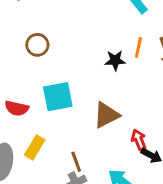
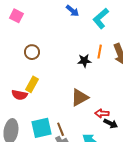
cyan square: (58, 97) -> (42, 128), moved
red arrow: (139, 140) -> (102, 113), turned -64
yellow rectangle: (35, 147) -> (32, 84), moved

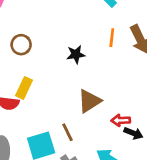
black star: (84, 61) -> (76, 54), moved
brown line: (61, 129) -> (67, 132), moved

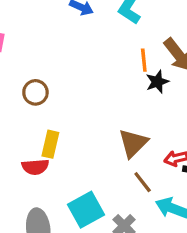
black star: (76, 54) -> (157, 82), moved
brown line: (67, 132) -> (143, 182), moved

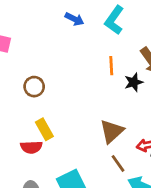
orange line: (144, 60) -> (111, 66), moved
yellow rectangle: (50, 144) -> (44, 129), turned -45

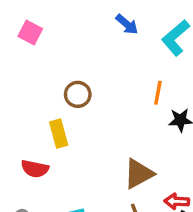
brown circle: (34, 87) -> (78, 94), moved
yellow rectangle: (44, 129) -> (59, 134), moved

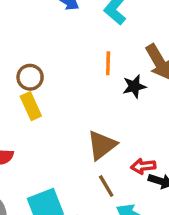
yellow rectangle: (59, 134) -> (31, 106), moved

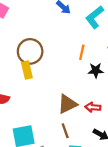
brown circle: (30, 77) -> (30, 51), size x1.5
red arrow: (143, 166) -> (93, 107), moved

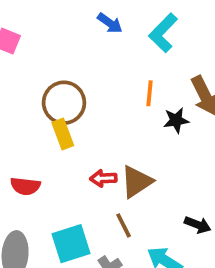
red arrow: (93, 107) -> (103, 178), moved
brown line: (65, 131) -> (124, 225), moved

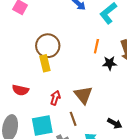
red arrow: (103, 178) -> (55, 98), moved, turned 104
brown triangle: (137, 182) -> (83, 95), turned -42

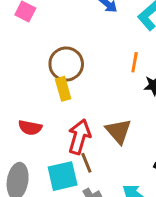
red arrow: (55, 98) -> (79, 137), size x1.6
brown line: (73, 119) -> (86, 163), moved

